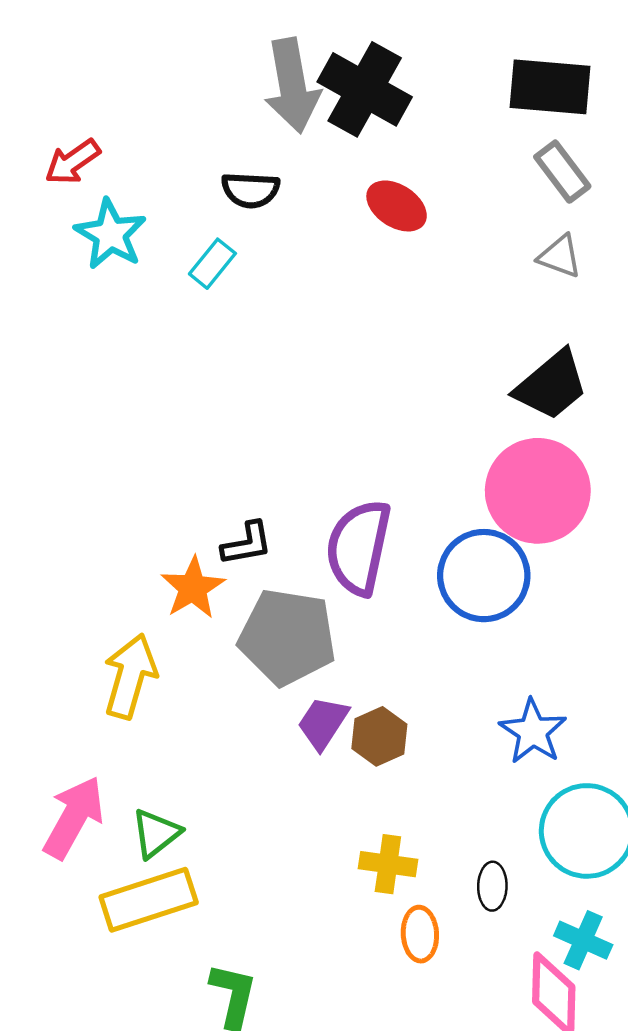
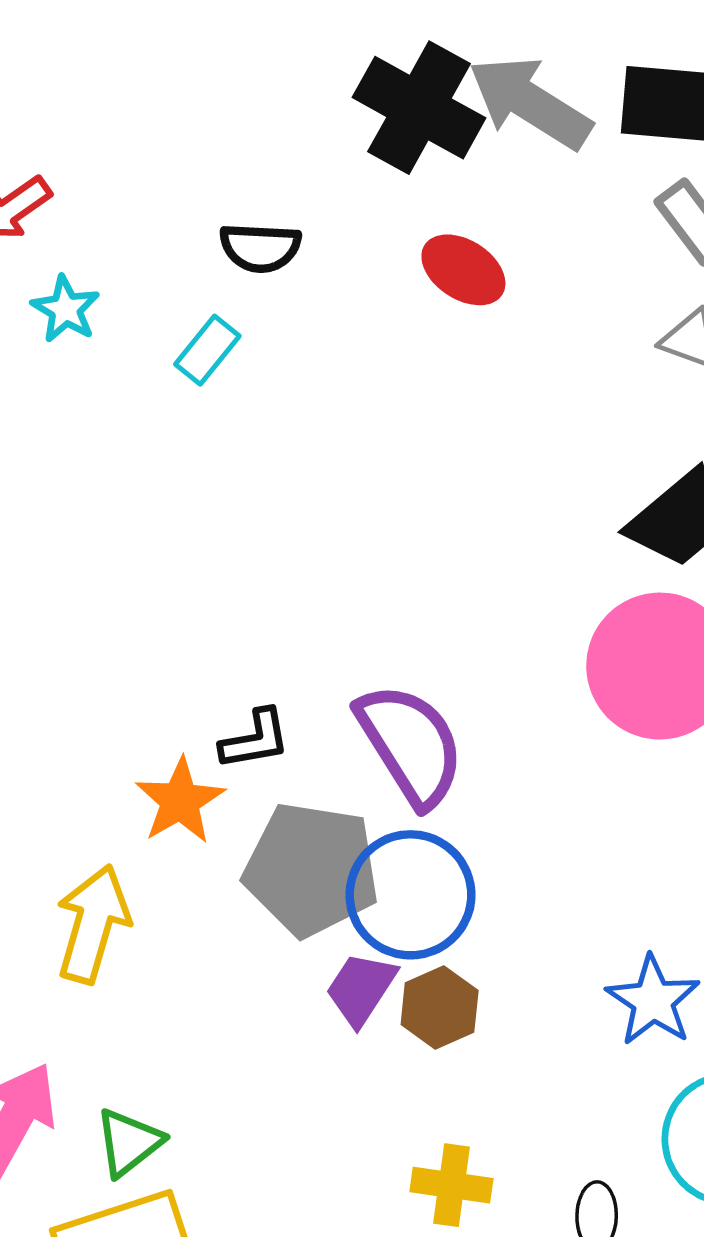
gray arrow: (292, 86) -> (530, 103), moved, turned 132
cyan star: (111, 234) -> (66, 309), size x0.7
purple semicircle: (359, 547) -> (410, 745), turned 136
blue circle: (484, 576) -> (410, 895), moved

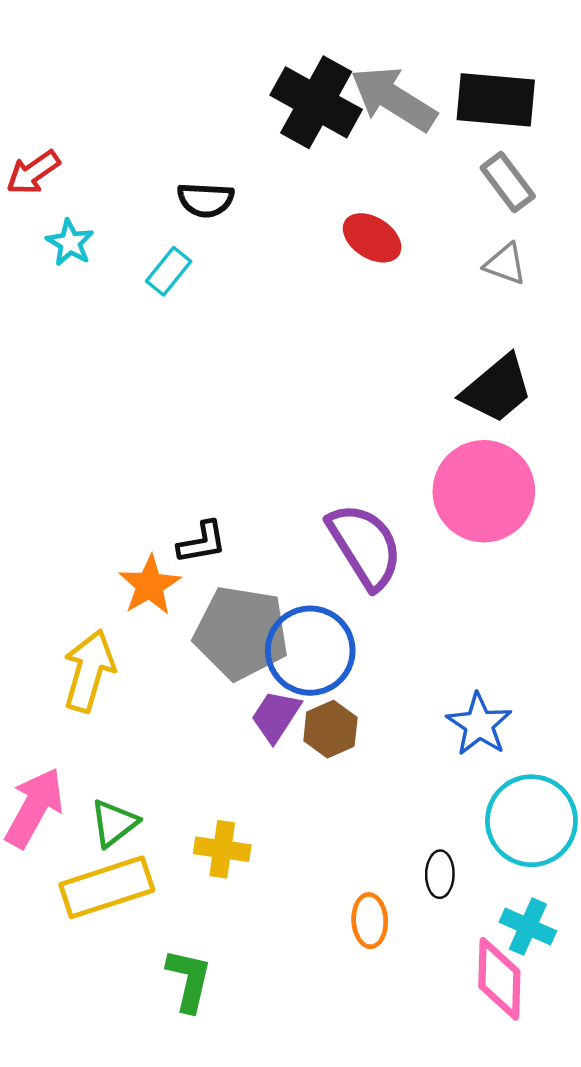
red ellipse: (463, 270) -> (372, 238), moved
purple semicircle: (410, 745) -> (365, 546), moved
yellow cross: (451, 1185) -> (222, 849), moved

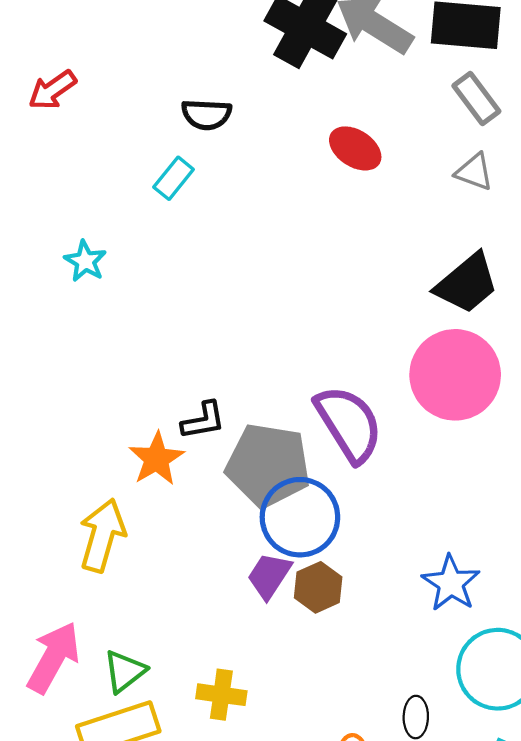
cyan star: (70, 243) -> (85, 261), moved
gray pentagon: (241, 633) -> (268, 465), moved

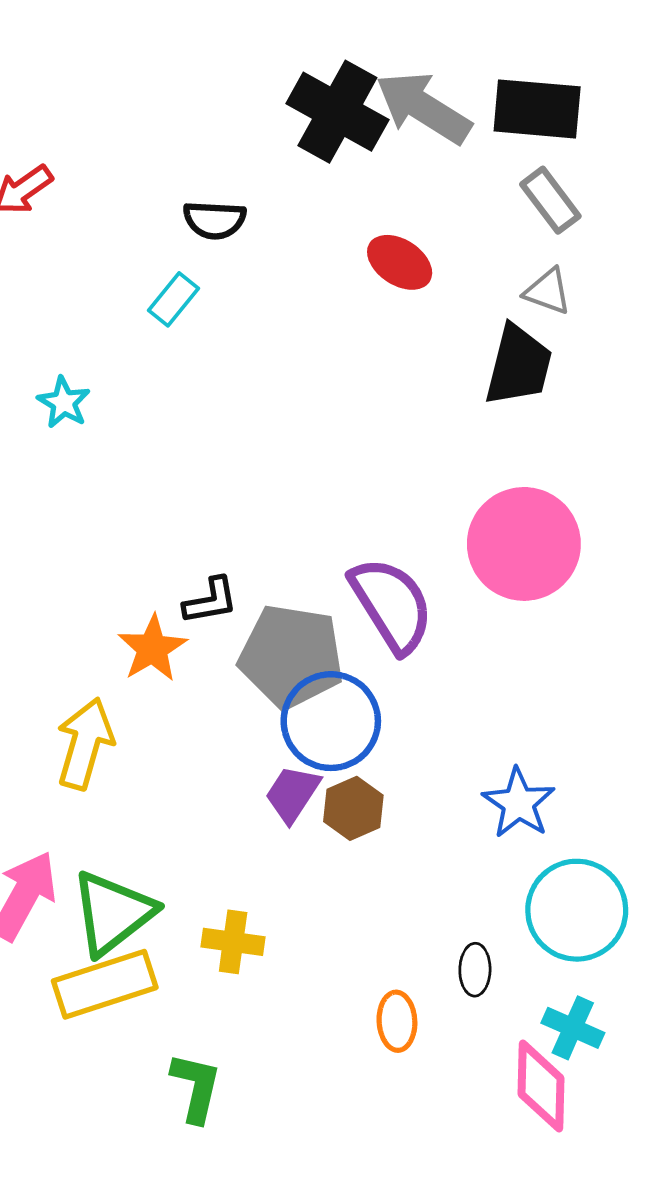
black trapezoid: (467, 283) -> (519, 365), moved, turned -36
green triangle: (125, 671) -> (113, 913), size x1.6

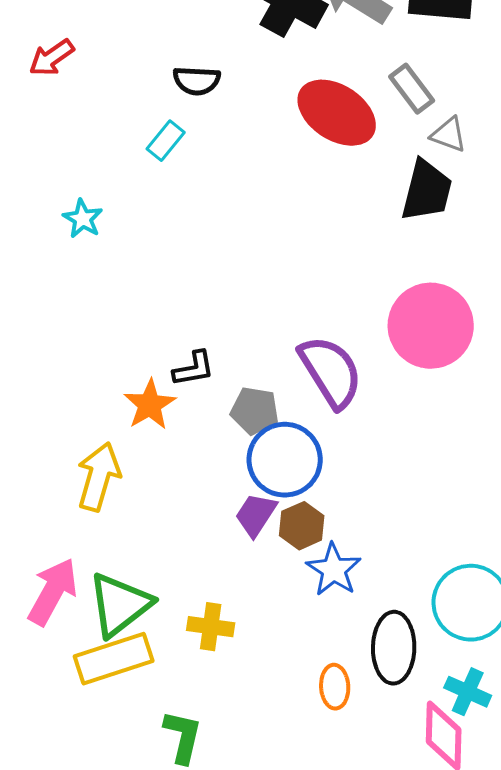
gray rectangle: (550, 200) -> (412, 89), moved
red ellipse: (400, 262) -> (337, 113), size x1.6
gray pentagon: (291, 656) -> (255, 411), size x0.6
blue star: (519, 803) -> (334, 570), moved
black ellipse: (475, 970) -> (394, 648), size x1.8

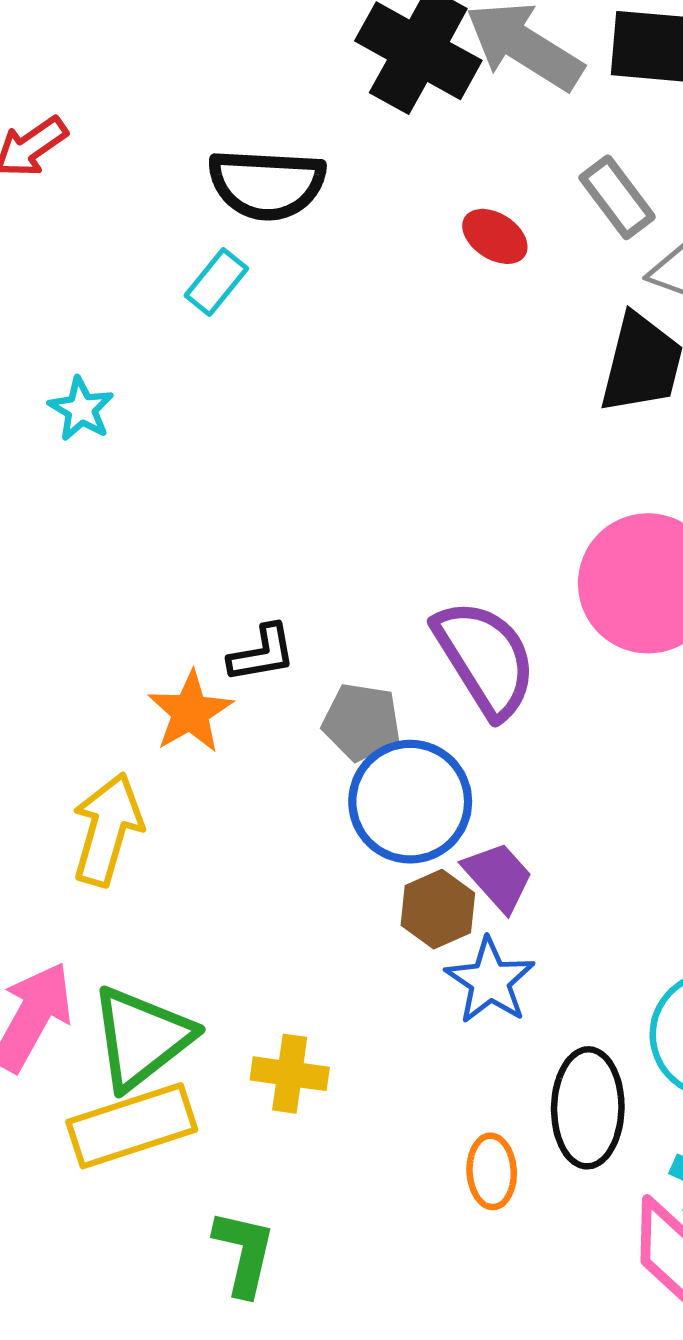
black semicircle: (197, 81) -> (267, 184), size x1.5
red ellipse: (337, 113) -> (495, 236), size x0.5
purple trapezoid: (256, 515) -> (498, 877), moved, turned 105

